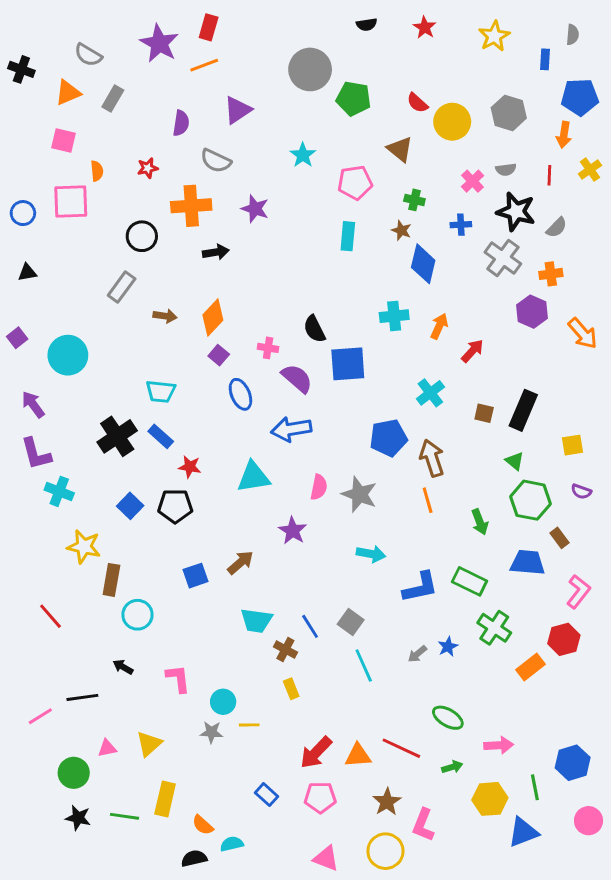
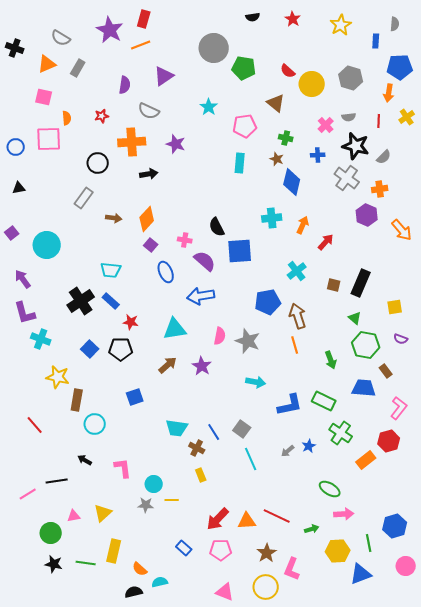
brown arrow: (240, 563) -> (168, 365), moved
green ellipse: (448, 718) -> (330, 489), moved

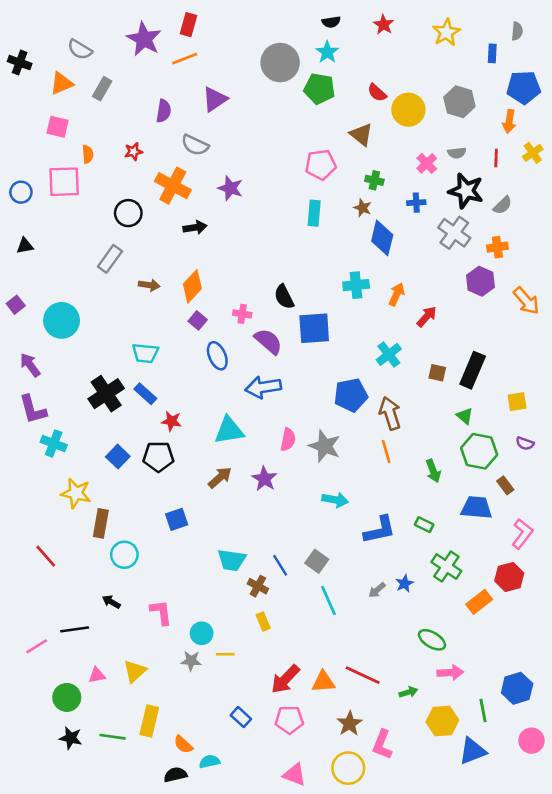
cyan star: (209, 107) -> (327, 52), moved
orange cross: (132, 142) -> (173, 186), turned 32
green rectangle: (324, 401) -> (424, 525), size x0.6

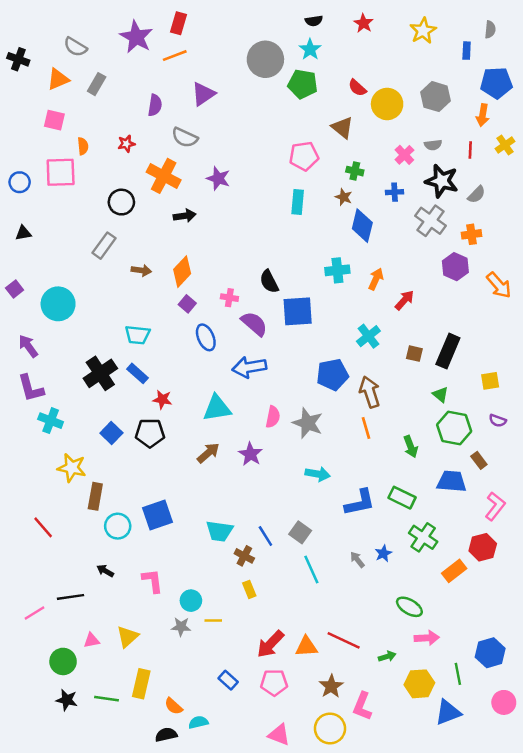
blue square: (177, 519) -> (157, 515), moved, size x1.4
green rectangle: (424, 525) -> (402, 498), size x1.5
gray arrow: (377, 590) -> (357, 560), turned 91

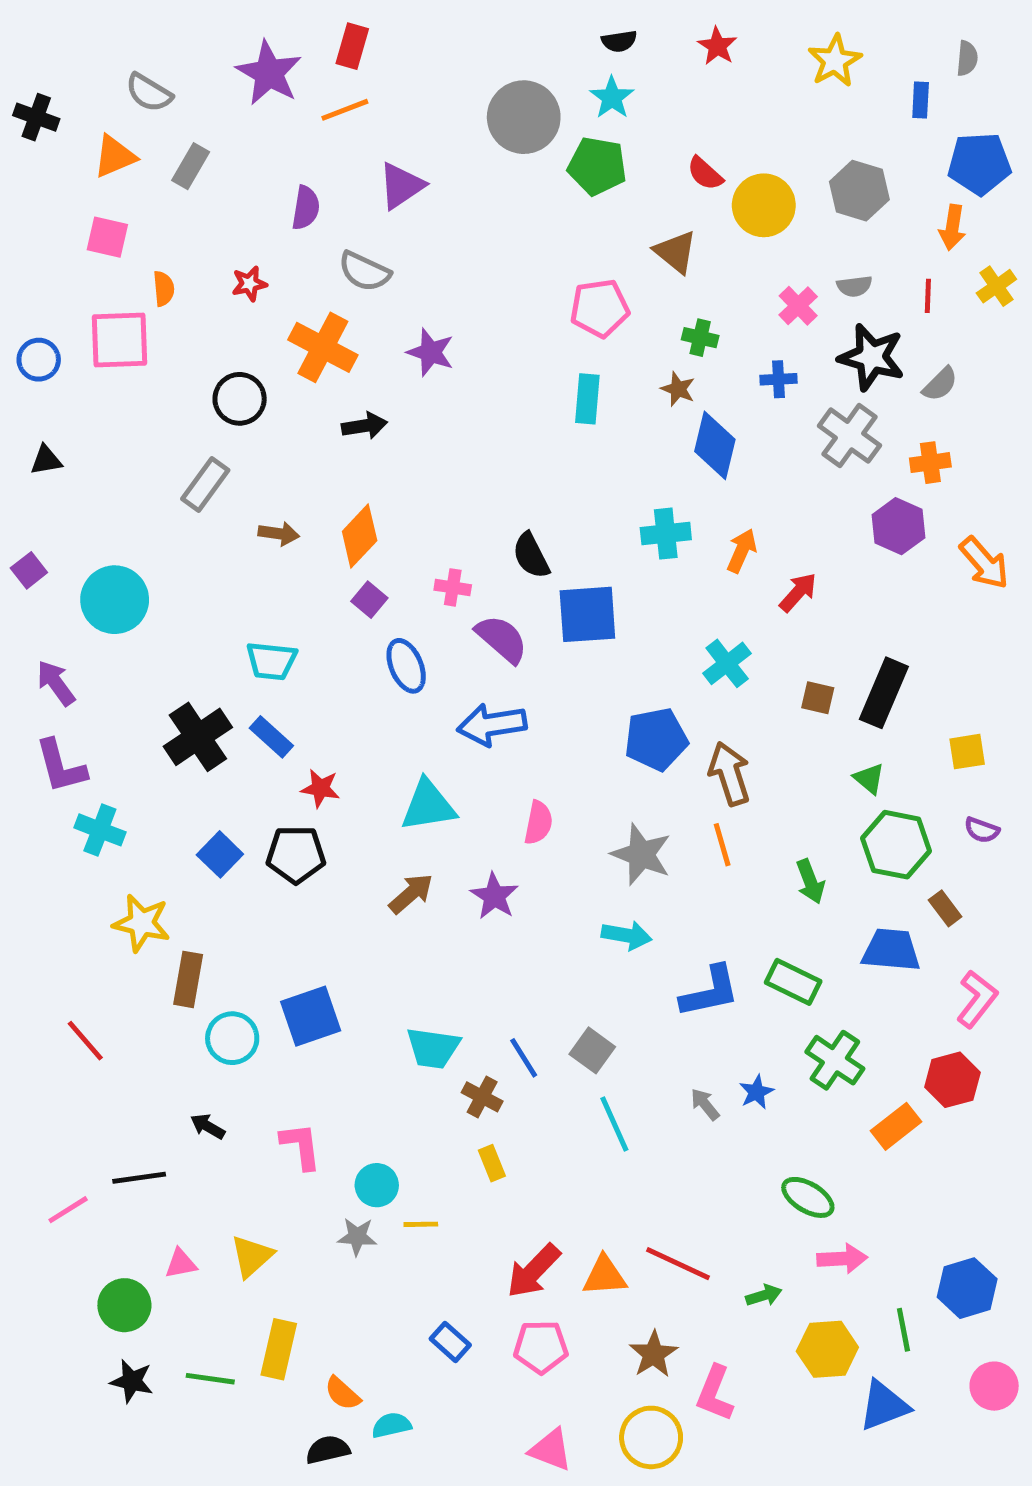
gray star: (308, 423) -> (641, 854), moved

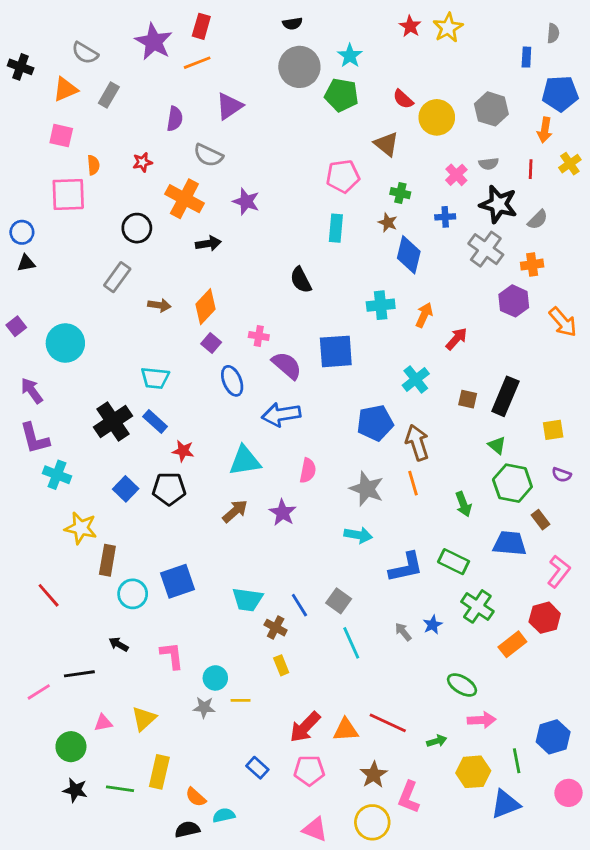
black semicircle: (619, 41) -> (292, 23), moved
yellow star: (835, 61) -> (448, 28), moved
blue circle: (39, 360) -> (22, 232), moved
black semicircle: (531, 556) -> (301, 280), moved

